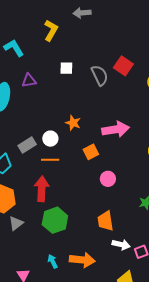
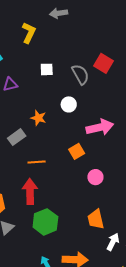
orange star: (73, 123) -> (38, 118), moved
white circle: (50, 139) -> (69, 104), moved
gray rectangle: (27, 145) -> (17, 137), moved
white arrow: (121, 245) -> (113, 242), turned -72

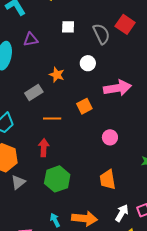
orange square: (77, 151) -> (84, 106), moved
red arrow: (30, 191) -> (44, 148), size x0.7
white arrow: (113, 242) -> (122, 213), moved

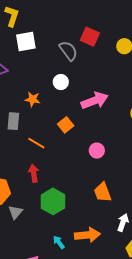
white square: (68, 27) -> (26, 41), moved, size x1.5
gray rectangle: (34, 92) -> (13, 121), turned -42
orange line: (52, 119) -> (36, 143), turned 42

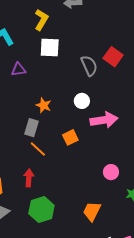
white circle: (61, 82) -> (82, 101), moved
gray rectangle: (13, 121) -> (31, 128), moved
pink circle: (97, 151) -> (111, 172), moved
orange trapezoid: (103, 192) -> (92, 211), turned 35

